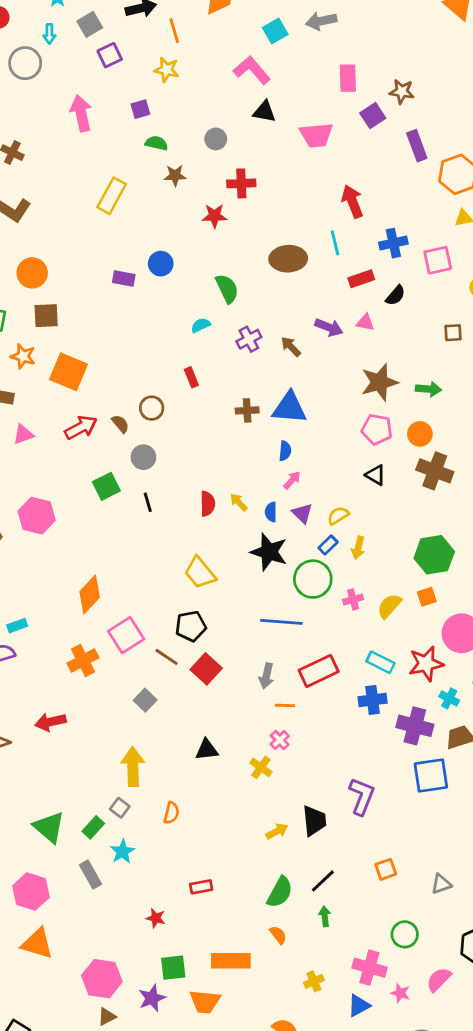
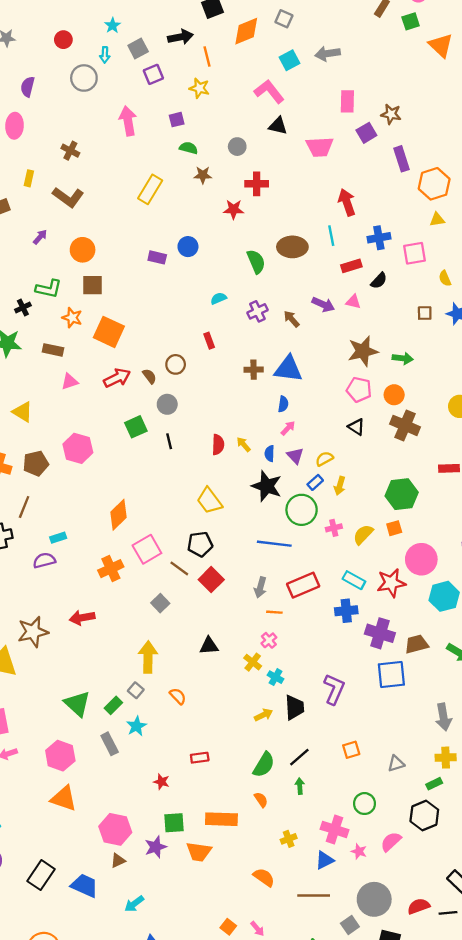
green semicircle: (227, 289) -> (256, 262), moved
cyan cross: (449, 698) -> (275, 677), moved
orange semicircle: (171, 813) -> (178, 696), turned -60

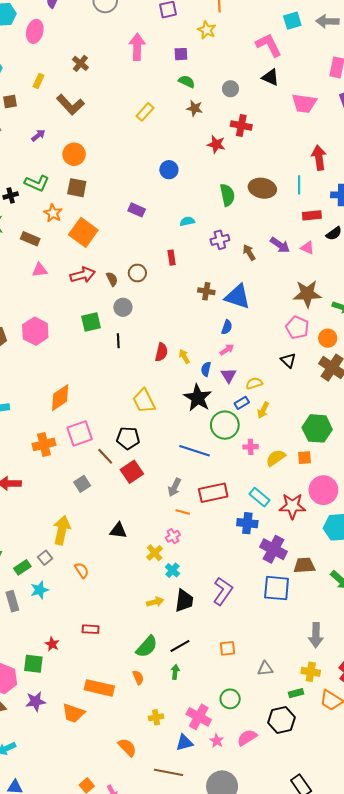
yellow rectangle: (150, 189) -> (145, 112), size x0.7
purple rectangle: (157, 257) -> (137, 210), moved
green square: (174, 823) -> (33, 664), moved

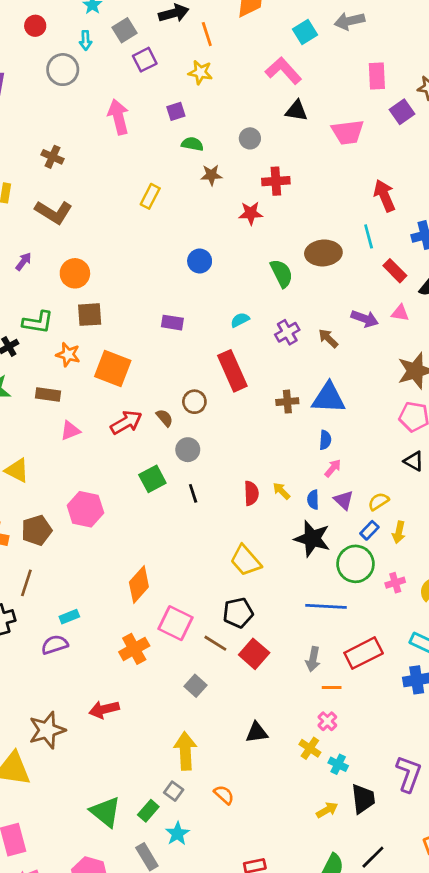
red rectangle: (312, 215) -> (395, 271), turned 66
red rectangle: (172, 258) -> (232, 371), size x2.0
pink square: (80, 433) -> (175, 623), turned -30

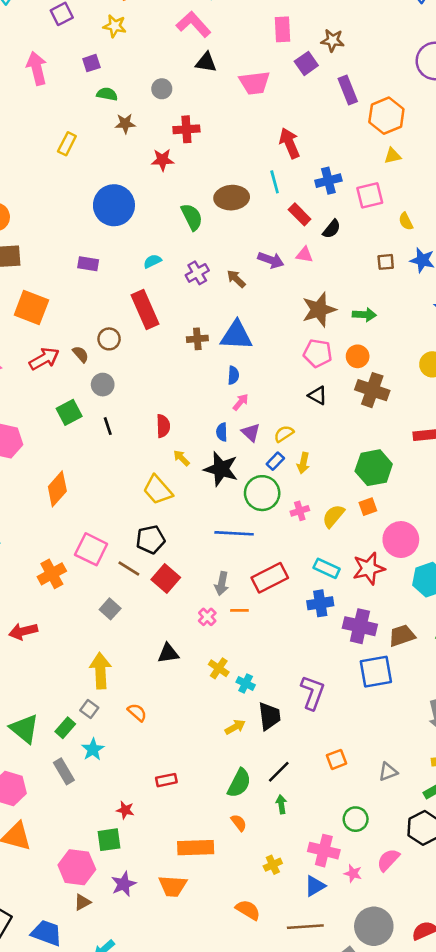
blue circle: (200, 261) -> (114, 205), size x1.8
yellow arrow: (282, 491) -> (181, 458), moved
orange diamond: (139, 585) -> (57, 489), moved
pink cross: (327, 721) -> (207, 617), moved

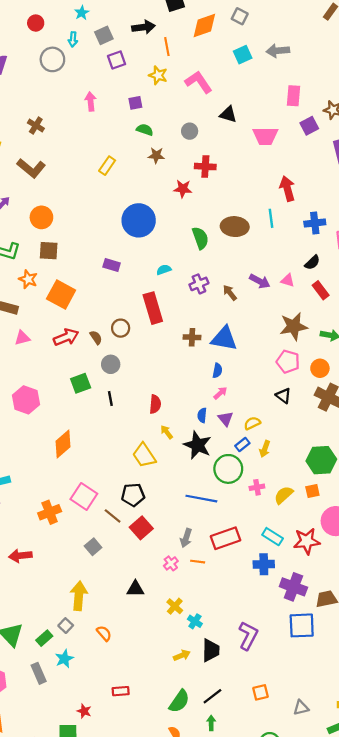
pink L-shape: (194, 24) -> (199, 82), moved
pink arrow: (37, 68) -> (91, 101), size x0.7
red rectangle: (300, 214) -> (321, 290), moved

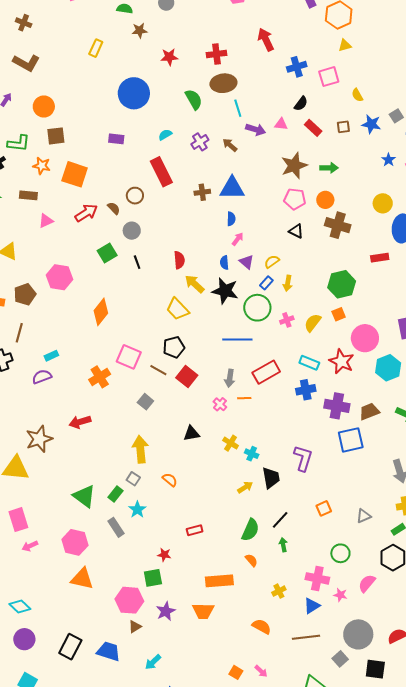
red cross: (205, 167) -> (216, 54), moved
cyan line: (271, 218) -> (238, 108), moved
yellow arrow: (167, 432) -> (194, 284), size x1.5
red star: (307, 541) -> (341, 361), turned -30

